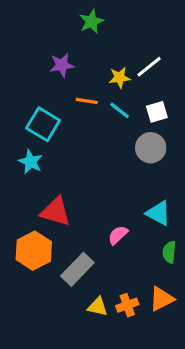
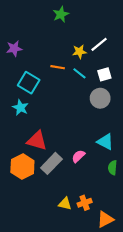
purple star: (62, 65) -> (14, 49), moved
gray rectangle: (77, 269) -> (51, 163), moved
orange triangle: (162, 299) -> (105, 219), moved

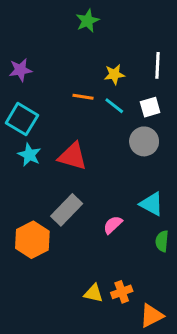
white line: (99, 44) -> (157, 65), moved, turned -48
cyan square: (29, 83) -> (22, 119), moved
red triangle: (37, 141) -> (73, 156), moved
gray rectangle: (51, 163) -> (67, 210), moved

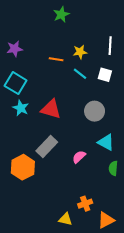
orange line: (83, 97) -> (56, 59), moved
white square: (150, 107) -> (105, 75), turned 32
gray circle: (144, 141) -> (95, 111), moved
yellow triangle: (93, 293) -> (65, 219), moved

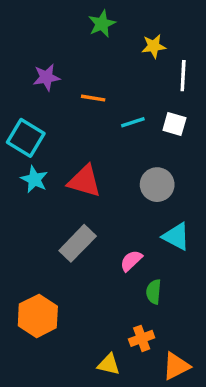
purple star: (15, 49) -> (46, 77), moved
yellow star: (80, 52) -> (154, 46), moved
cyan line: (80, 74) -> (133, 122), turned -56
orange hexagon: (23, 167) -> (38, 316), moved
green semicircle: (113, 168) -> (154, 292), moved

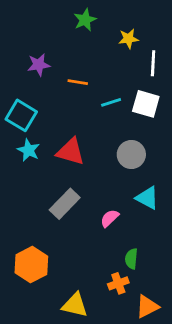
white square: (174, 124) -> (146, 104), size x1.4
green semicircle: (154, 292) -> (131, 259), moved
yellow triangle: (109, 364) -> (75, 305), moved, size x1.4

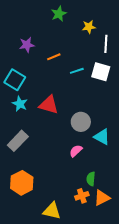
orange line: (78, 82) -> (54, 57), turned -32
gray circle: (131, 154) -> (81, 122), moved
gray rectangle: (65, 204) -> (18, 141), moved
orange triangle: (147, 307) -> (102, 198), moved

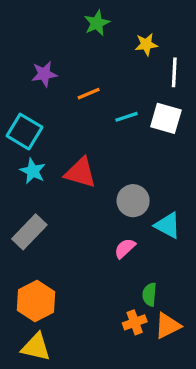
yellow triangle: (52, 211) -> (36, 347), moved

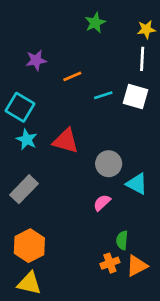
green star: (97, 23) -> (95, 23), moved
yellow star: (146, 44) -> (146, 29), moved

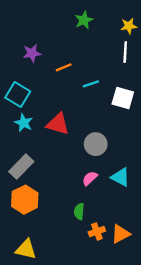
white square: (135, 97) -> (123, 98), moved
cyan triangle: (137, 184) -> (120, 177), moved
green semicircle: (122, 240) -> (79, 211), moved
orange hexagon: (29, 246) -> (25, 200), moved

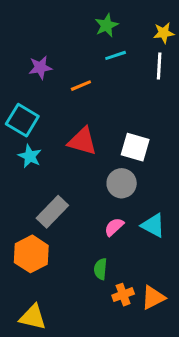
cyan line: (91, 84) -> (116, 55), moved
white square: (123, 98) -> (135, 147), moved
red triangle: (58, 124) -> (82, 141), moved
gray rectangle: (21, 167) -> (52, 212), moved

